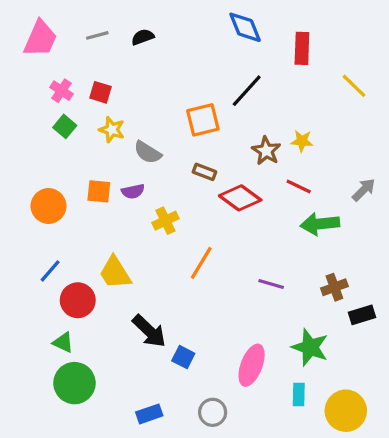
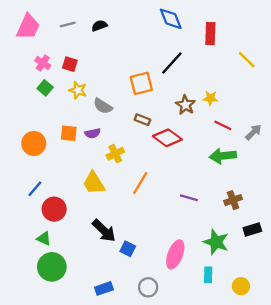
red line: (299, 187) -> (223, 125), moved
yellow trapezoid: (115, 273) -> (94, 183), moved
black rectangle: (362, 315) -> (252, 230), moved
yellow circle: (346, 411) -> (241, 286), size x0.6

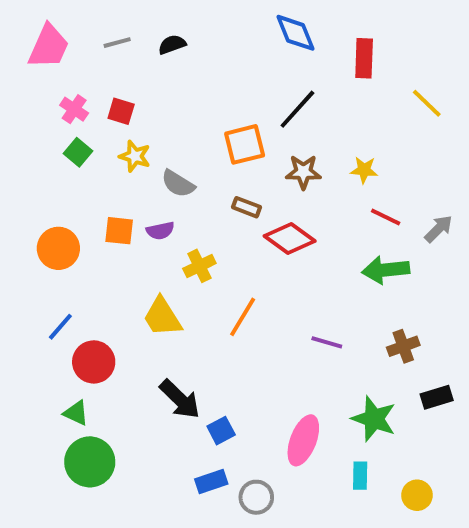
brown star: (185, 105) -> (303, 172), moved, turned -30
blue square: (128, 249) -> (221, 431), turned 35
blue rectangle: (104, 288) -> (211, 482), moved

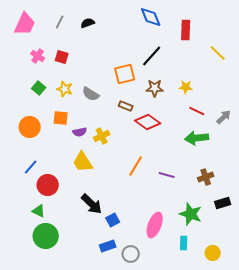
gray line: (117, 43) -> (60, 22), turned -48
green square: (78, 152) -> (39, 88), moved
yellow star: (135, 156) -> (65, 89), moved
purple semicircle: (160, 231) -> (80, 132), moved
orange line: (243, 317) -> (136, 166), moved

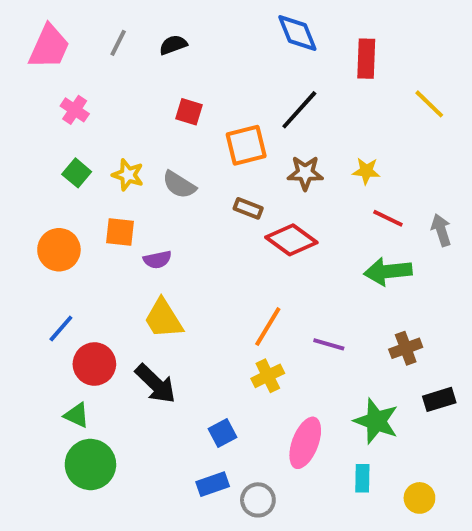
red square: (62, 57) -> (189, 112), moved
gray arrow: (224, 117) -> (441, 230), turned -63
yellow cross: (102, 136) -> (268, 376), moved
black arrow: (92, 204) -> (155, 384), moved

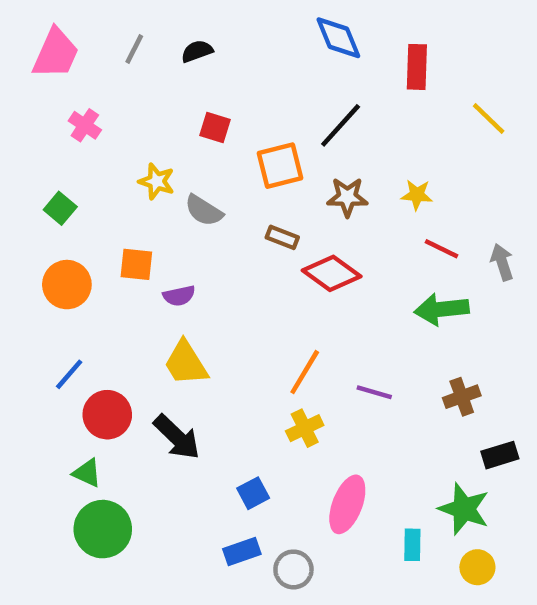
green square: (77, 173) -> (60, 208), moved
yellow star: (128, 175) -> (157, 181), moved
green star: (376, 421) -> (464, 509), moved

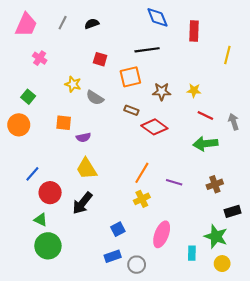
yellow line: (489, 119) -> (227, 55), turned 60
black line: (341, 125) -> (147, 50), moved, turned 40
orange circle: (67, 285) -> (19, 125), moved
black arrow: (177, 437) -> (82, 203), turned 85

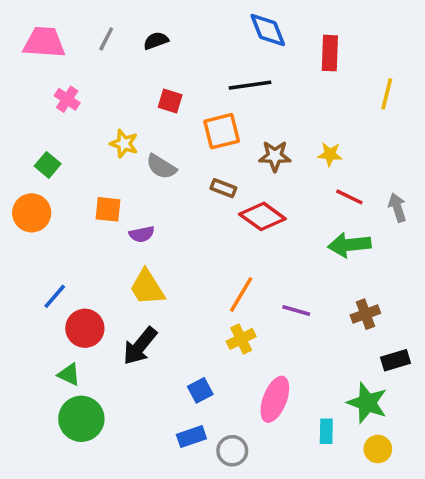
pink trapezoid: (26, 25) -> (44, 42), turned -110

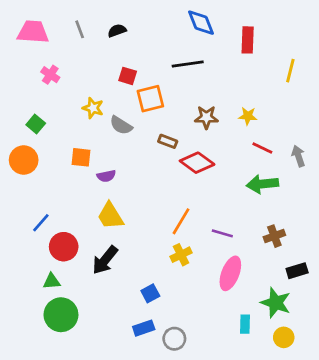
gray line: (106, 39) -> (80, 29), turned -48
orange square: (222, 131) -> (150, 99), moved
green triangle: (69, 374) -> (52, 281), turned -30
pink ellipse: (275, 399) -> (230, 273), moved

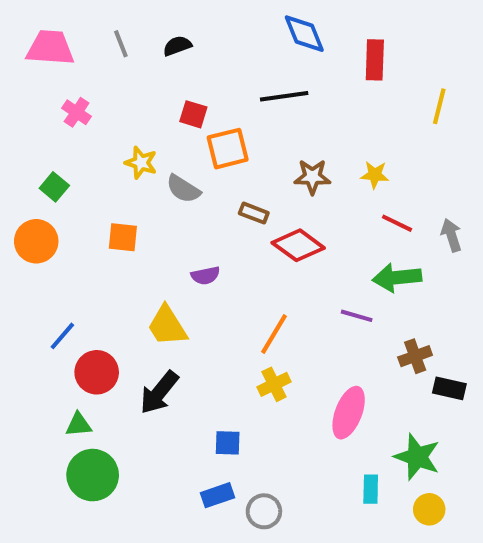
purple semicircle: (106, 176) -> (205, 276), moved
purple line: (222, 233) -> (357, 316), moved
black rectangle: (297, 271) -> (449, 388), moved, turned 30
blue square: (150, 293) -> (228, 443), turned 30

